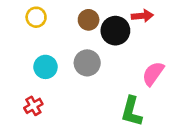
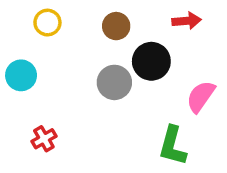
black circle: (115, 31) -> (151, 61), moved
cyan circle: (45, 67) -> (21, 75), moved

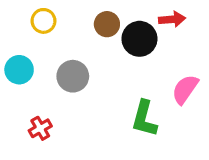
black circle: (151, 61) -> (139, 39), moved
gray circle: (114, 82) -> (73, 76), moved
green L-shape: (172, 146) -> (144, 119), moved

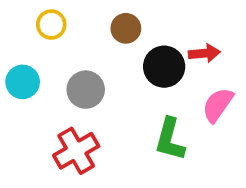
red arrow: (172, 19) -> (204, 53), moved
black circle: (139, 39) -> (164, 67), moved
red cross: (40, 128) -> (76, 151), moved, size x1.6

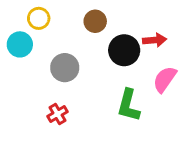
cyan circle: (23, 82) -> (20, 44), moved
red cross: (76, 151) -> (57, 114), size x0.6

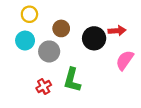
brown circle: (95, 21) -> (61, 28), moved
cyan circle: (20, 44) -> (25, 41), moved
green L-shape: (129, 105) -> (72, 80), moved

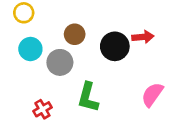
yellow circle: (29, 14) -> (24, 13), moved
pink semicircle: (125, 60) -> (152, 95), moved
red cross: (44, 86) -> (42, 109), moved

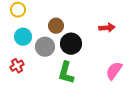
black circle: (115, 46) -> (71, 44), moved
red cross: (42, 109) -> (17, 66), moved

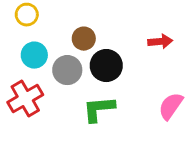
red cross: (17, 66) -> (25, 99), size x1.6
green L-shape: (66, 73) -> (99, 109), turned 70

